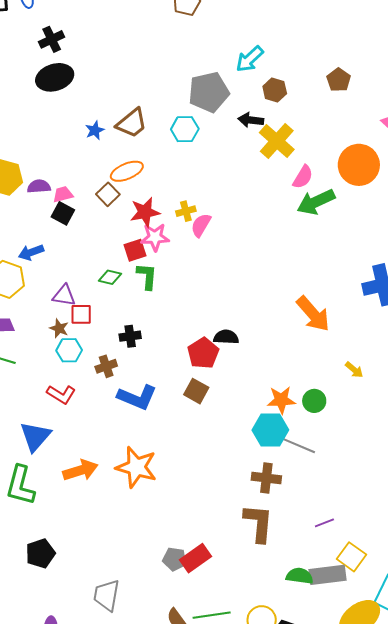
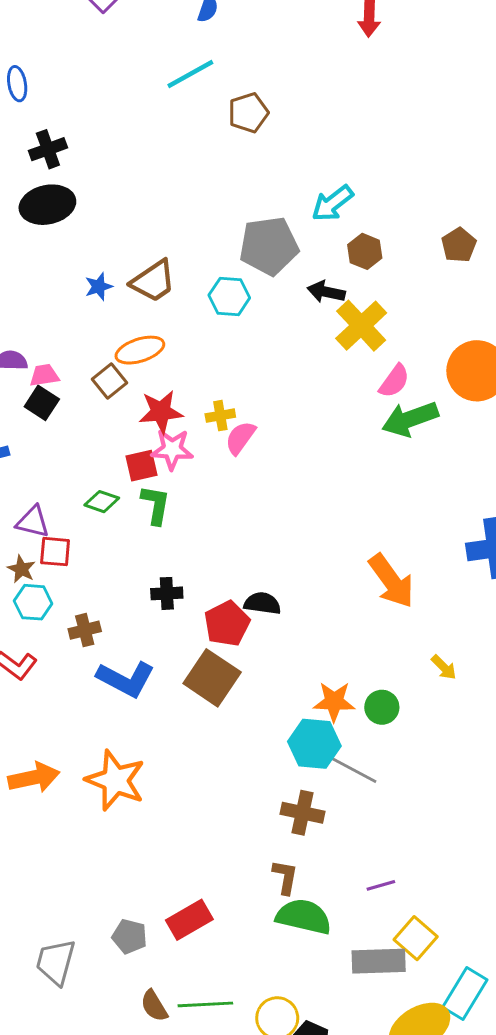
black cross: (130, 336) -> (167, 593), moved
brown square: (196, 391) -> (212, 678), size x1.5
brown L-shape: (258, 523) -> (285, 877), size x0.6
gray pentagon: (175, 559) -> (130, 936), moved
green semicircle: (300, 576) -> (304, 917), moved, size x1.4

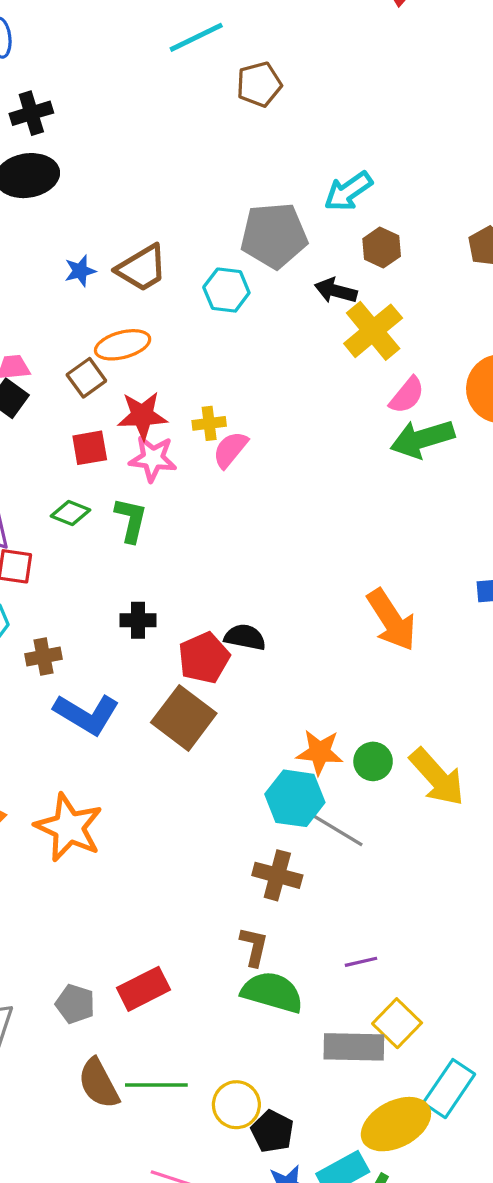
red square: (141, 466) -> (90, 448), moved
yellow arrow: (444, 667) -> (437, 777), moved, size x2.0
brown semicircle: (154, 1006) -> (99, 1083), size x1.4

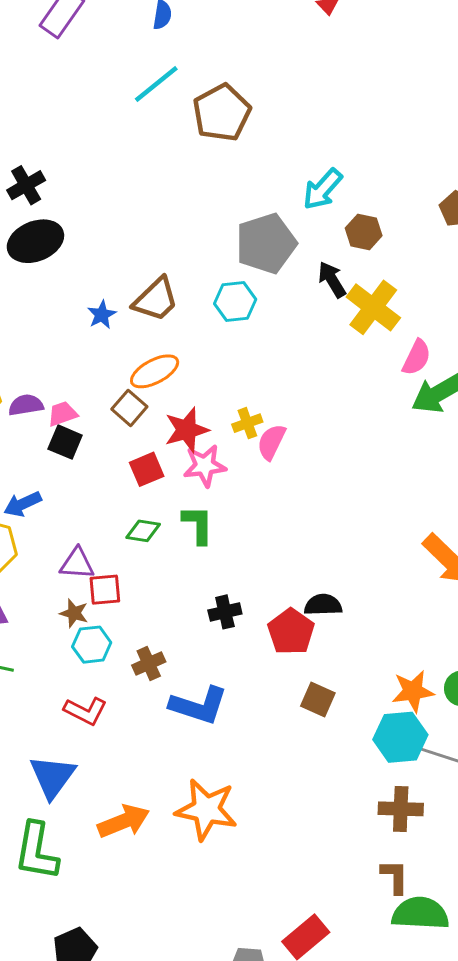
brown pentagon: (259, 84) -> (222, 113), size x1.4
black arrow: (336, 291) -> (332, 280), turned 57
brown square: (184, 718) -> (318, 700), moved, size x0.6

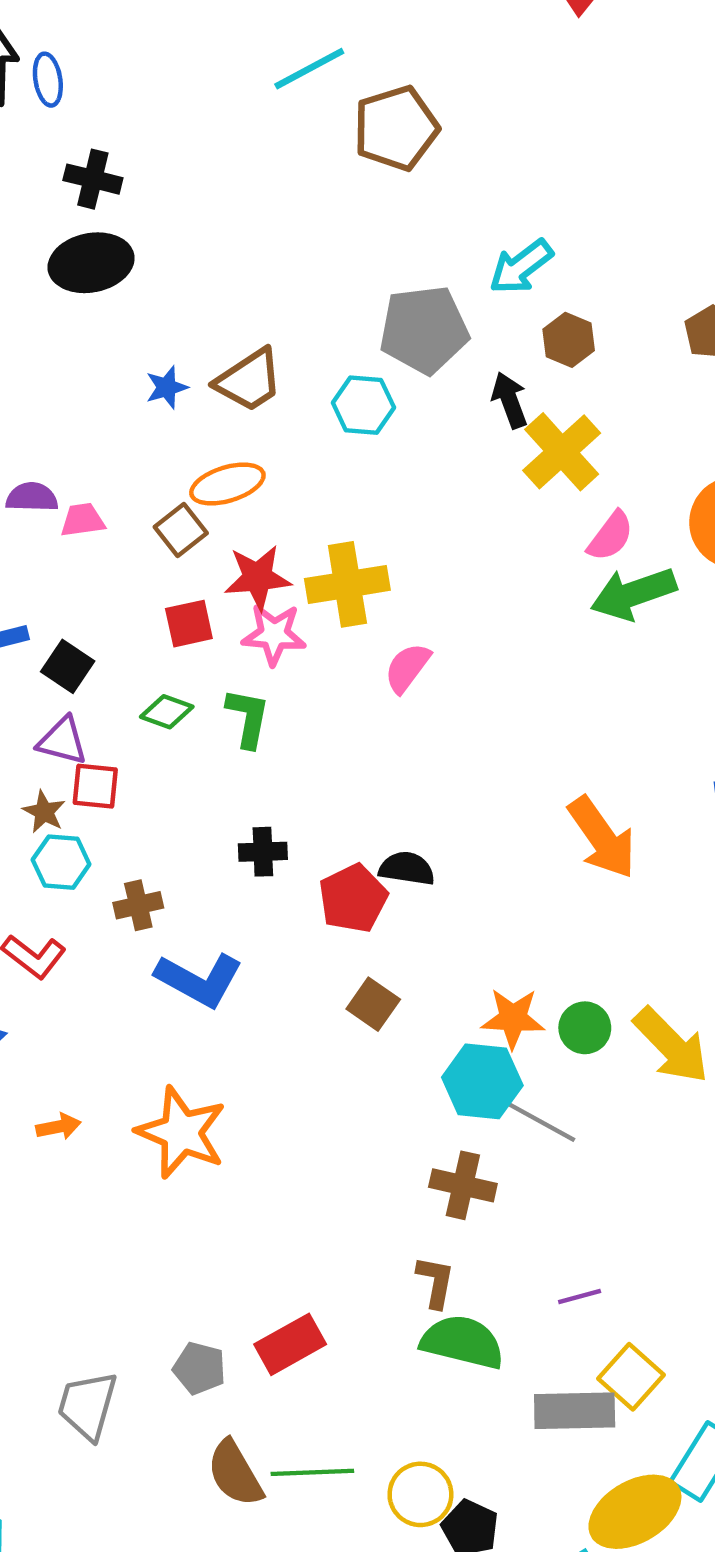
black cross: (26, 185) -> (93, 179), turned 33
yellow cross: (247, 423) -> (347, 584), size x1.8
black square: (65, 442) -> (68, 666), moved
pink semicircle: (271, 442) -> (407, 668), moved
orange arrow: (124, 821) -> (58, 1127), size x0.6

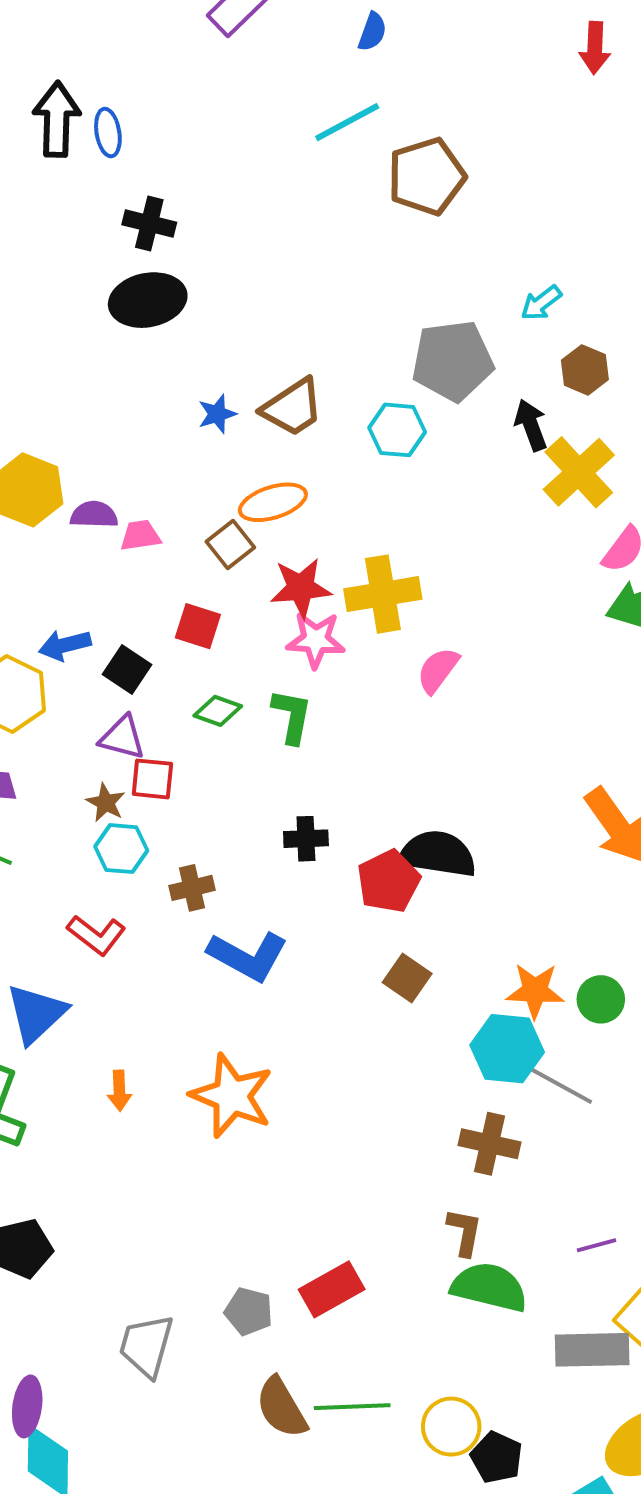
cyan arrow: (521, 267) -> (541, 303), size x0.7
red square: (189, 624) -> (198, 626), moved, turned 30
black semicircle: (407, 869) -> (438, 854), size x1.5
orange arrow: (58, 1127) -> (119, 1091), turned 99

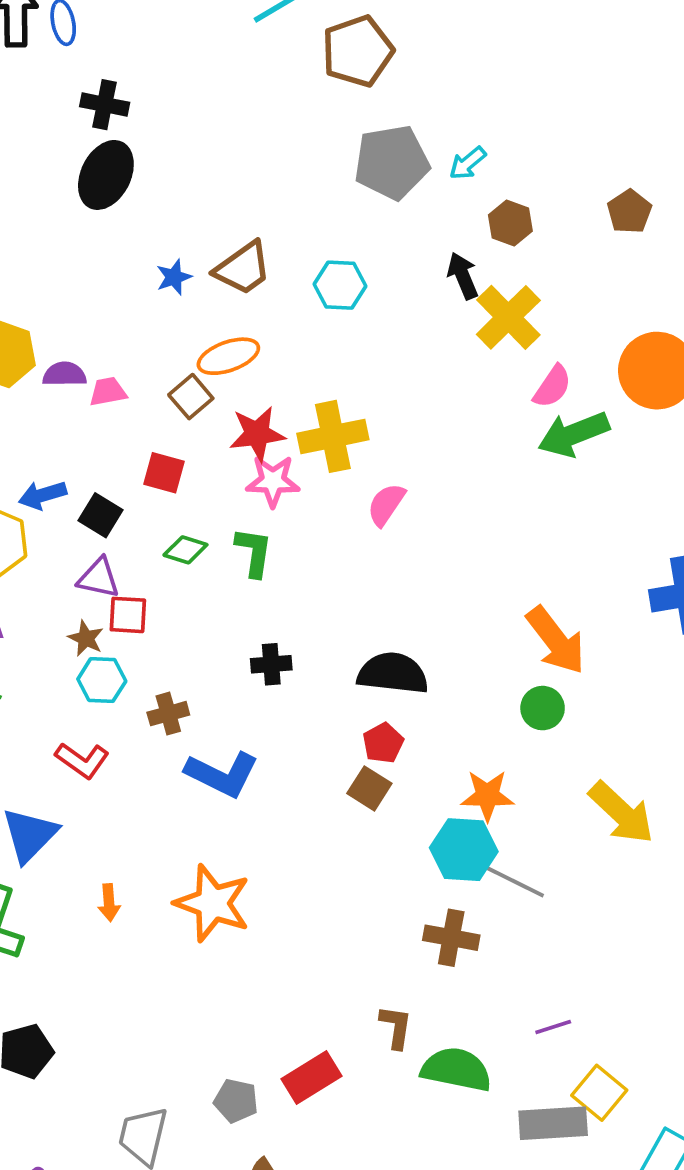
black ellipse: (148, 300) -> (106, 175), turned -50
gray pentagon: (453, 361) -> (392, 162), moved
red pentagon: (388, 881) -> (383, 743), moved, size x0.7
green circle: (601, 999) -> (543, 708), moved
brown L-shape: (465, 1232) -> (396, 1027), moved

